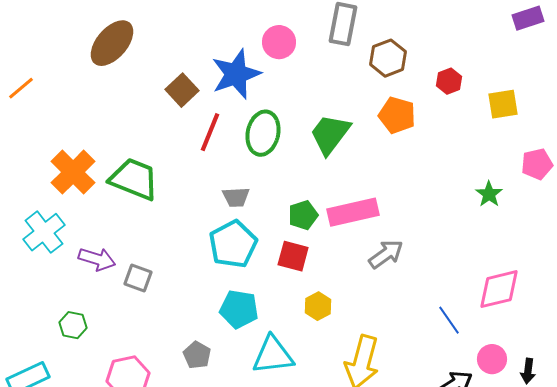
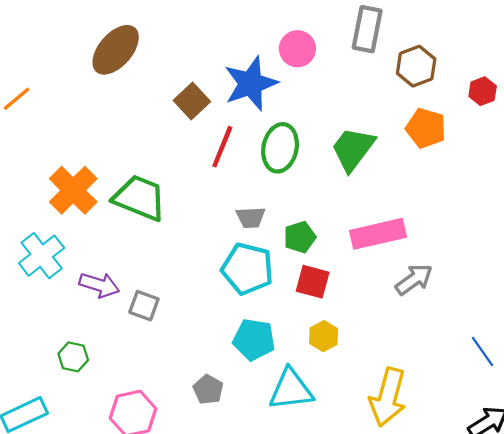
green pentagon: (303, 215) -> (300, 237), moved
cyan pentagon: (233, 244) -> (247, 269), turned -30
yellow hexagon: (318, 306) -> (324, 336), moved

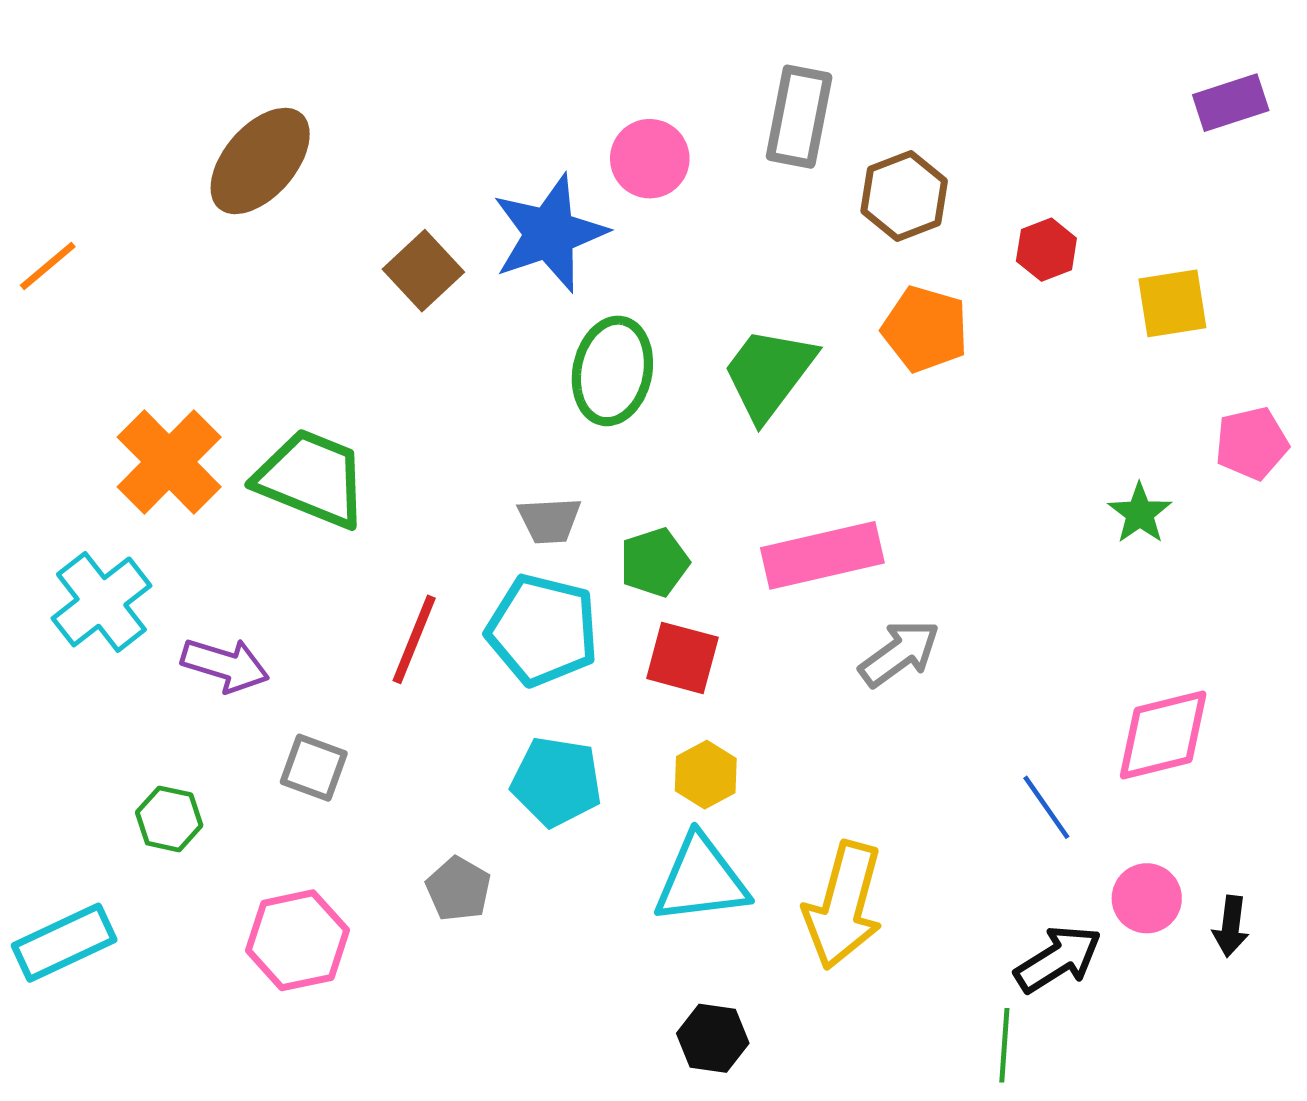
red line: (222, 147) -> (414, 639), moved
gray square: (144, 306) -> (314, 768), moved
cyan triangle: (291, 390) -> (701, 880), moved

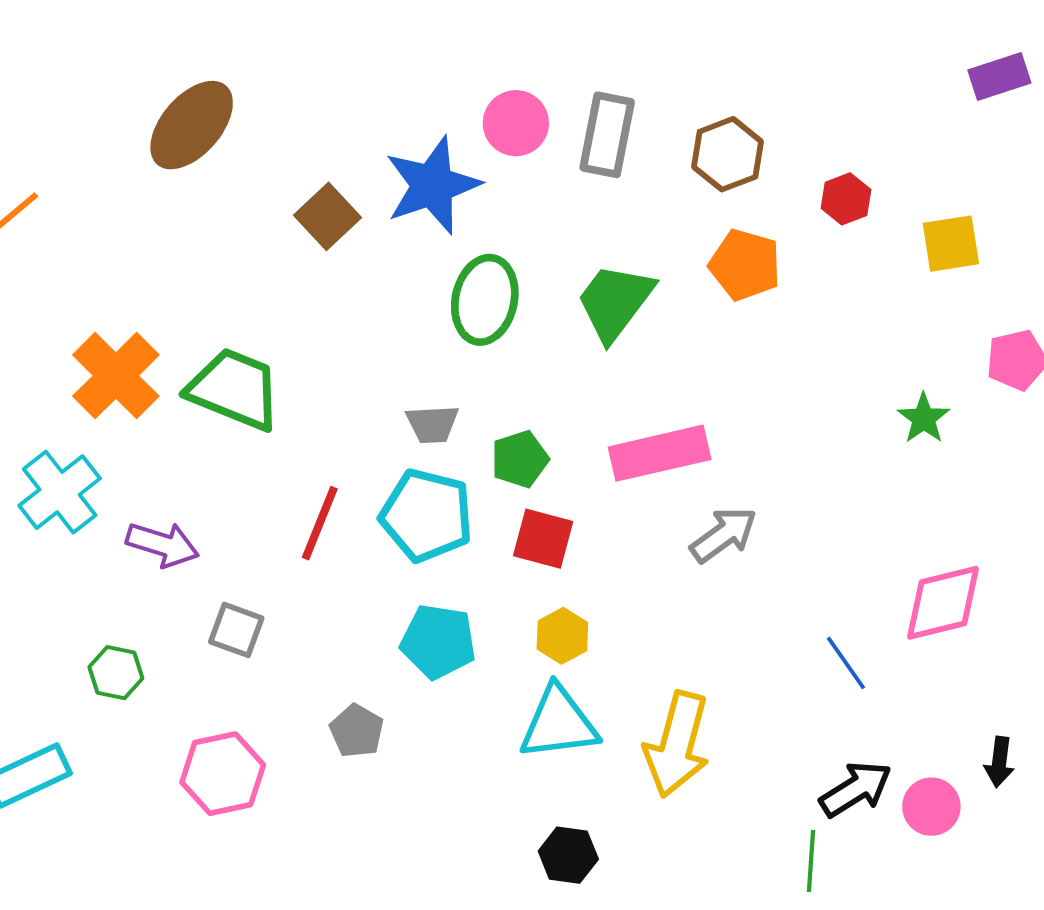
gray rectangle: (799, 117) -> (607, 135), moved
pink circle: (1147, 898) -> (931, 807), moved

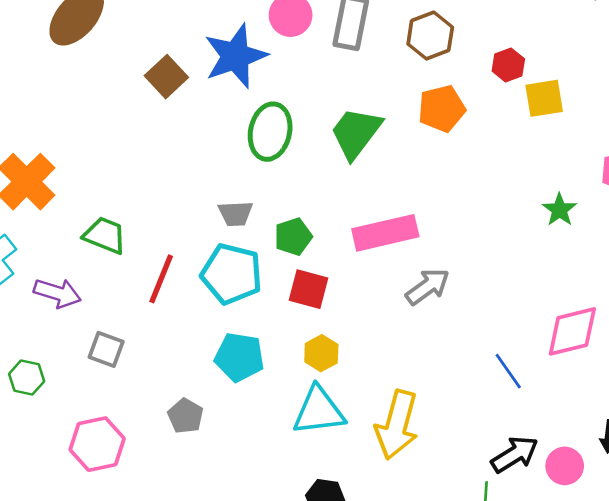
yellow square: (951, 244) -> (544, 98), moved
orange pentagon: (745, 265) -> (442, 109), turned -30
green trapezoid: (234, 389) -> (105, 235), moved, size x0.7

